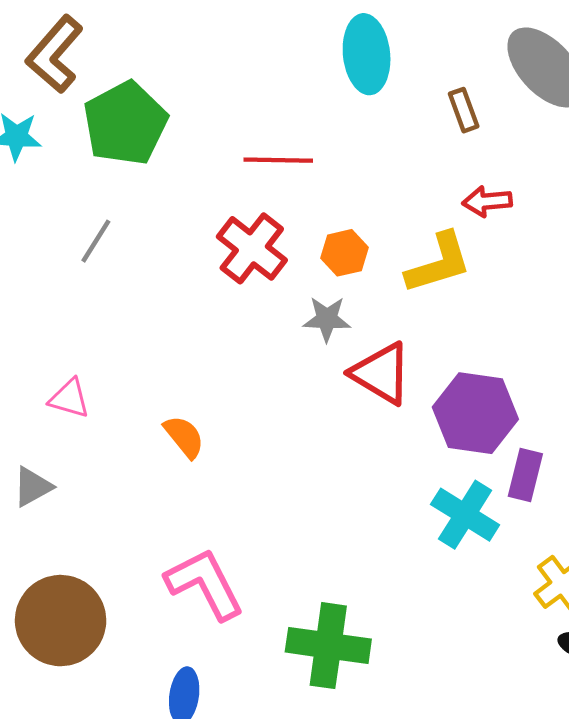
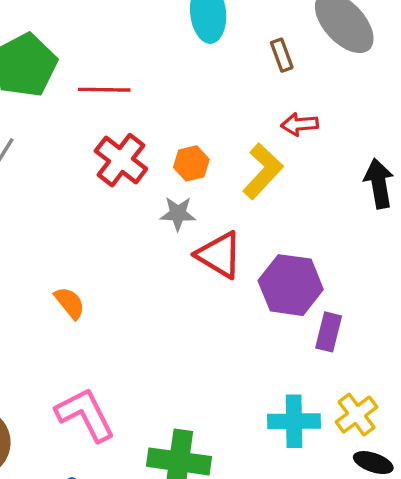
red line: (278, 160) -> (104, 90), moved
yellow L-shape: (439, 263) -> (263, 171), turned -30
cyan cross: (465, 515) -> (294, 421), moved, turned -33

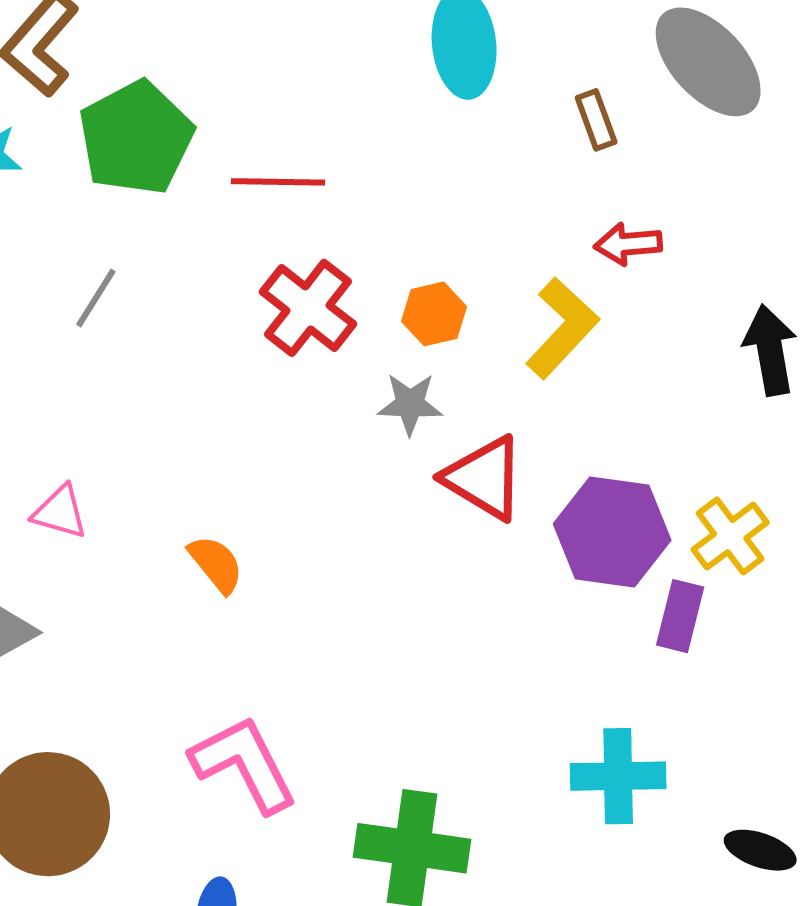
yellow cross: (357, 415) -> (730, 536), moved

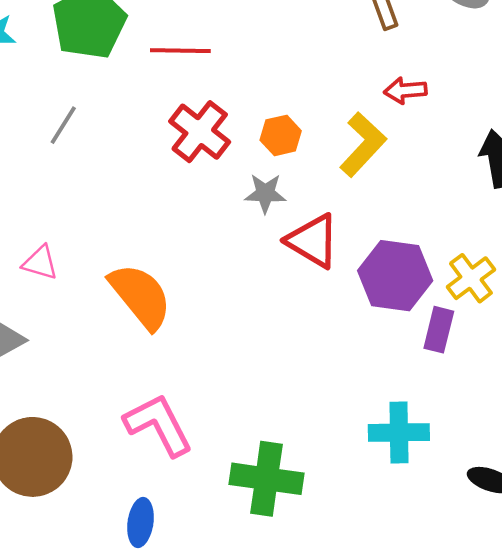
orange semicircle: (216, 564) -> (140, 296), size x1.8

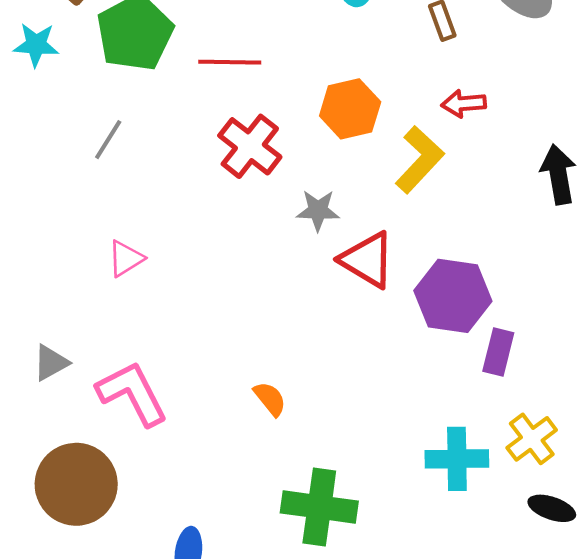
orange hexagon: (281, 135) -> (350, 109), moved, size x1.4
pink triangle: (40, 263) -> (126, 258), moved, turned -48
yellow cross: (471, 278) -> (532, 439), moved
orange semicircle: (140, 296) -> (270, 399), moved, size x0.5
pink L-shape: (158, 425) -> (132, 393), moved

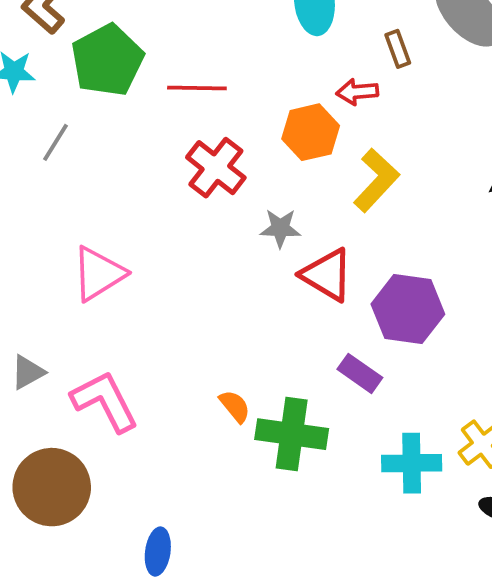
red arrow: (464, 104) -> (357, 92), moved
gray line: (108, 140) -> (55, 142), moved
pink triangle: (126, 258) -> (98, 274), size x1.6
purple rectangle: (498, 352) -> (360, 373), moved, turned -69
green cross: (319, 507) -> (292, 434), moved

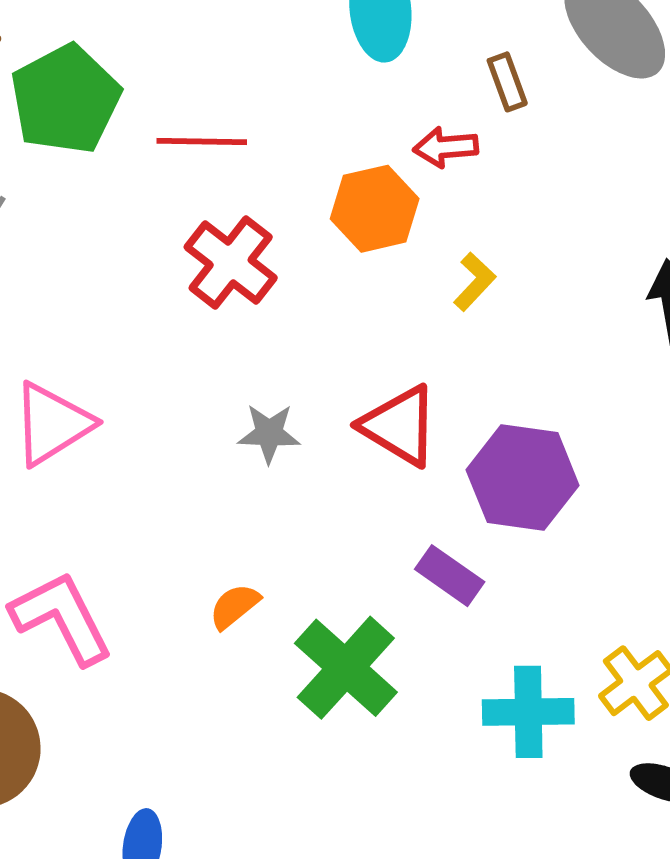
yellow L-shape: (376, 180) -> (475, 282), size x0.6
gray star: (280, 228) -> (269, 433), moved
orange semicircle: (235, 406) -> (234, 606), moved, turned -90
green cross: (292, 434) -> (346, 668), turned 34

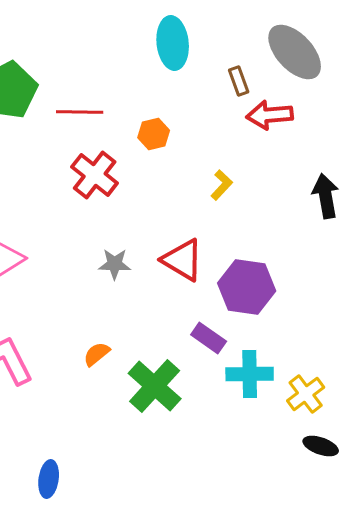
red arrow: (446, 147) -> (270, 115), moved, size x1.4
orange hexagon: (375, 209) -> (154, 134), moved, size x0.7
cyan cross: (528, 712) -> (250, 374), moved

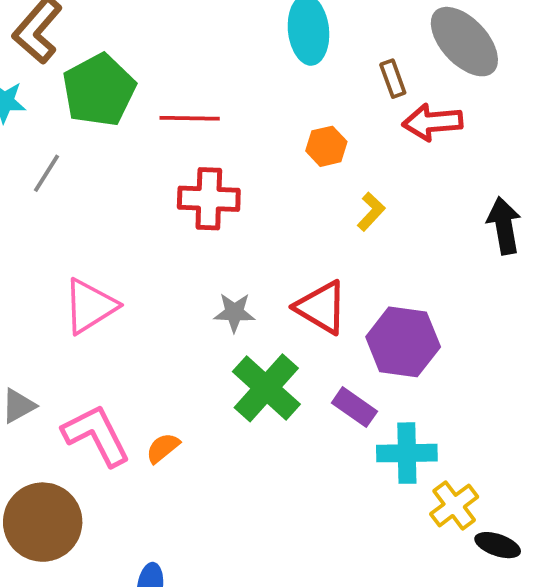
orange hexagon: (154, 134) -> (326, 146), moved
red cross: (95, 175) -> (209, 199), turned -36
orange semicircle: (97, 354) -> (163, 448), moved
green cross: (155, 386) -> (266, 388), moved
yellow cross: (306, 394) -> (454, 505), moved

